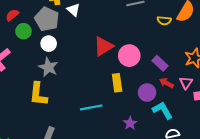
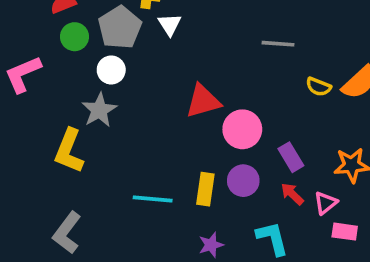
yellow rectangle: (117, 83) -> (205, 189), moved
purple circle: (147, 93) -> (243, 181), moved

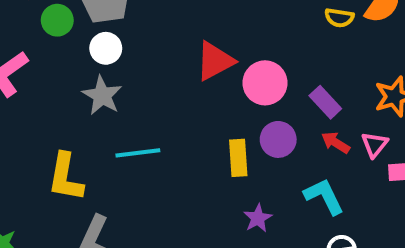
yellow L-shape: (69, 151) -> (65, 177), moved
cyan line: (153, 199) -> (138, 153), moved

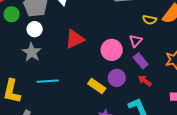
red triangle: (215, 61) -> (75, 39), moved
pink triangle: (375, 145) -> (136, 41), moved
yellow rectangle: (238, 158) -> (97, 86), turned -54

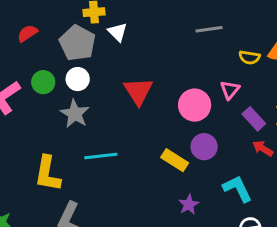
green circle: (12, 14) -> (43, 82), moved
red triangle: (75, 39) -> (138, 91), turned -35
purple rectangle: (141, 61) -> (254, 119), moved
red arrow: (145, 81) -> (263, 148), moved

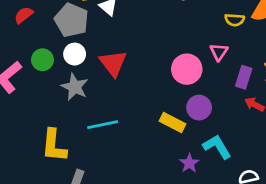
red triangle: (138, 91) -> (113, 63), moved
purple rectangle: (254, 119) -> (244, 77), turned 65
cyan L-shape: (238, 189) -> (217, 147), moved

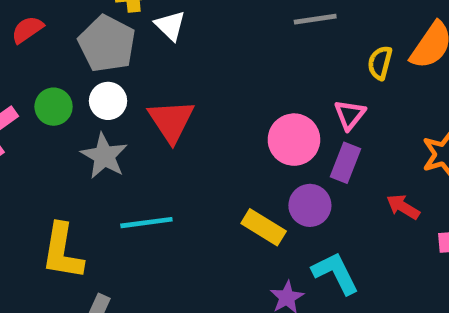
yellow semicircle: (235, 20) -> (380, 63), turned 96
purple rectangle: (244, 77) -> (345, 163), moved

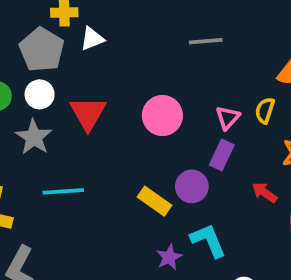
white triangle: (170, 26) -> (92, 39), turned 50
yellow semicircle: (380, 63) -> (265, 110), moved
pink circle: (294, 140) -> (162, 116), moved

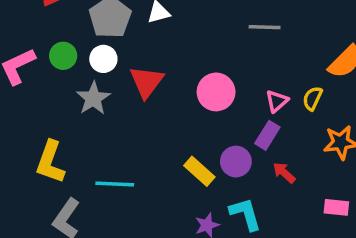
cyan line: (63, 191) -> (115, 184), moved
red arrow: (264, 192) -> (284, 173), moved

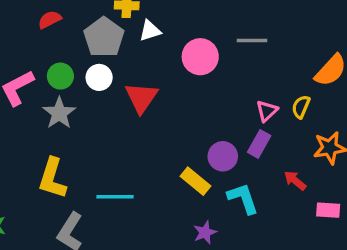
pink circle: (216, 92) -> (200, 57), moved
gray star: (93, 98) -> (59, 113), moved
purple circle: (236, 162) -> (223, 156), moved
red arrow: (284, 173) -> (295, 181), moved
cyan L-shape: (245, 214) -> (243, 198), moved

